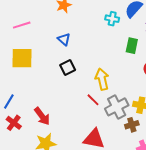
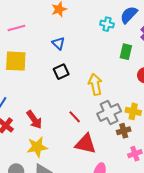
red line: (93, 100) -> (75, 117), moved

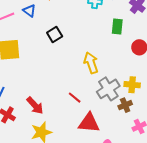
blue triangle: (58, 43) -> (29, 11), moved
black square: (61, 72) -> (55, 34), moved

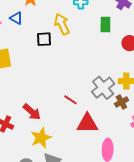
black square: (55, 34) -> (44, 39), turned 35
yellow arrow: (91, 63) -> (62, 24), moved

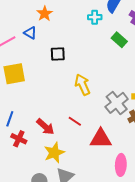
yellow arrow: (62, 24) -> (83, 85), moved
green rectangle: (105, 25) -> (119, 40), turned -49
red line: (71, 100) -> (75, 121), moved

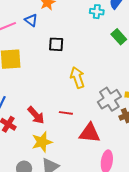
red line: (75, 121) -> (66, 113), turned -32

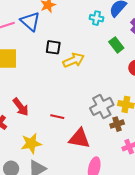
blue triangle: (31, 20) -> (30, 21), size x1.5
yellow arrow: (77, 77) -> (74, 60), moved, turned 80
red arrow: (36, 115) -> (21, 107), moved

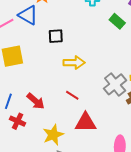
yellow arrow: (74, 60) -> (74, 63), moved, turned 35
red line: (57, 117) -> (72, 95), moved, turned 32
red triangle: (79, 139) -> (86, 123), moved

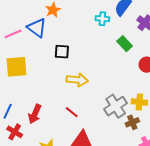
red arrow: (36, 101) -> (35, 114), turned 66

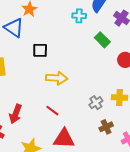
gray cross: (116, 106) -> (96, 103), size x0.6
brown cross: (132, 122) -> (106, 127), moved

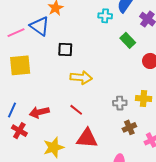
gray cross: (96, 103) -> (120, 103), turned 32
red arrow: (16, 114) -> (39, 112), turned 54

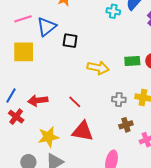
blue triangle: (40, 26) -> (47, 27), moved, turned 40
green rectangle: (128, 40) -> (132, 61), moved, turned -56
yellow arrow: (81, 77) -> (98, 68), moved

